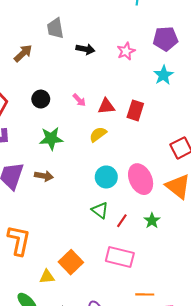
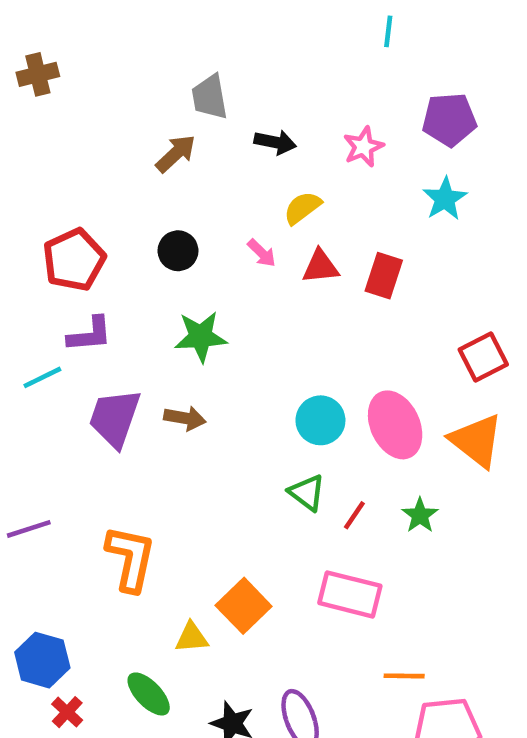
brown arrow: (23, 53) -> (176, 154), moved
yellow semicircle: (98, 134) -> (302, 208), moved

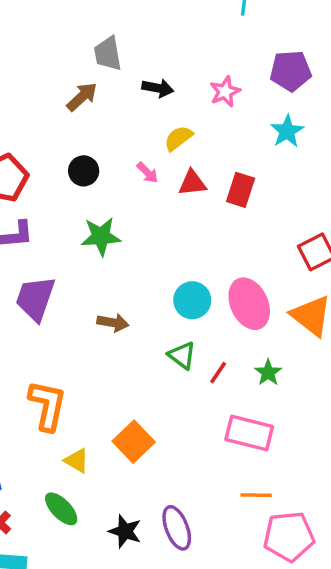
brown arrow: (185, 418) -> (113, 323), moved
pink rectangle: (350, 594) -> (249, 433), moved
yellow triangle: (192, 637) -> (77, 461), moved, turned 36

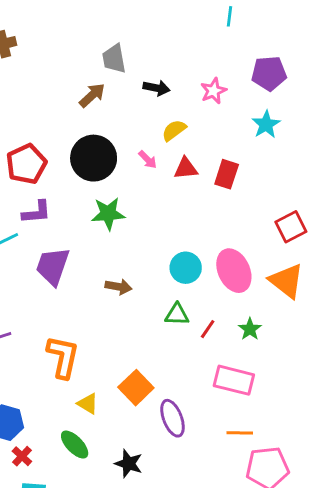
black circle: (84, 171) -> (94, 158), size x1.8
green triangle: (182, 355) -> (177, 314), turned -35
purple ellipse: (177, 528) -> (173, 418), moved

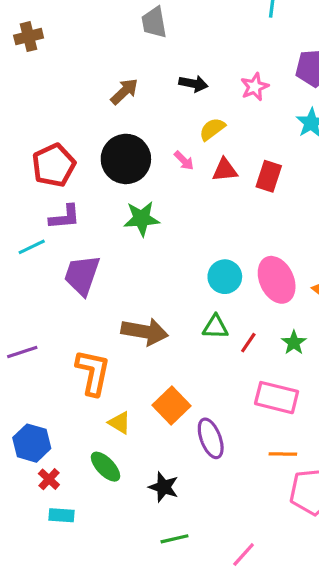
gray trapezoid: (114, 59) -> (154, 22), moved
brown arrow: (118, 287) -> (145, 332), moved, size x1.6

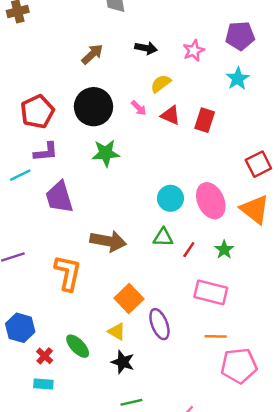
red triangle: (225, 170) -> (170, 115), turned 30
purple trapezoid: (82, 275) -> (59, 197), turned -36
yellow triangle: (120, 423) -> (117, 331), moved
red cross: (49, 479) -> (45, 356), moved

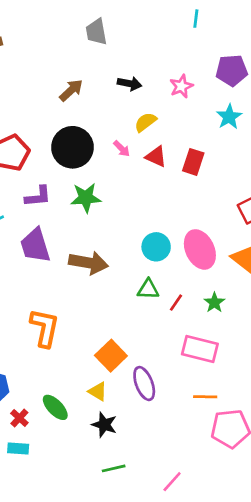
purple L-shape: (46, 152) -> (38, 196), moved
brown arrow: (108, 241) -> (88, 263), moved

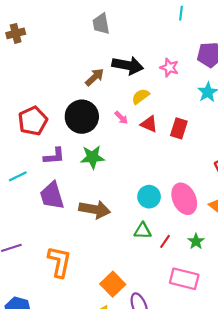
black arrow: (130, 84) -> (128, 65), size x1.6
pink star: (181, 86) -> (169, 68), turned -30
brown arrow: (71, 90) -> (95, 77), moved

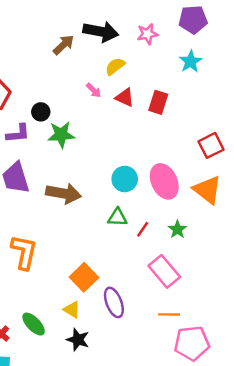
pink star: (169, 68) -> (147, 34), turned -30
black circle: (82, 117) -> (41, 112), moved, size x0.5
pink rectangle: (184, 279) -> (164, 271), turned 36

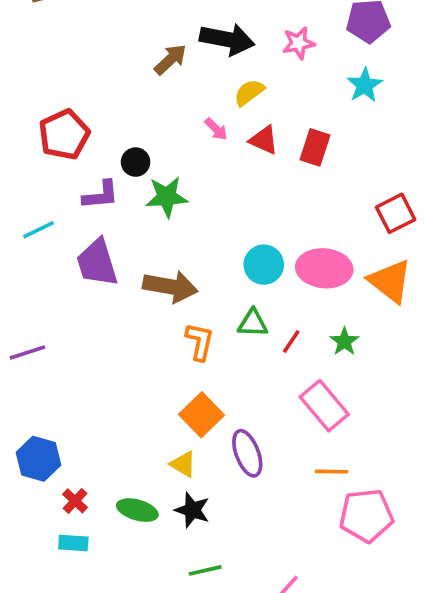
pink ellipse: (164, 181) -> (324, 268), turned -60
orange L-shape: (24, 252) -> (200, 342), moved, size x0.7
green ellipse: (34, 324) -> (137, 510), moved, turned -30

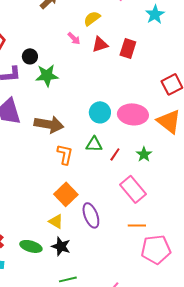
red triangle: (264, 140) -> (100, 44), turned -42

